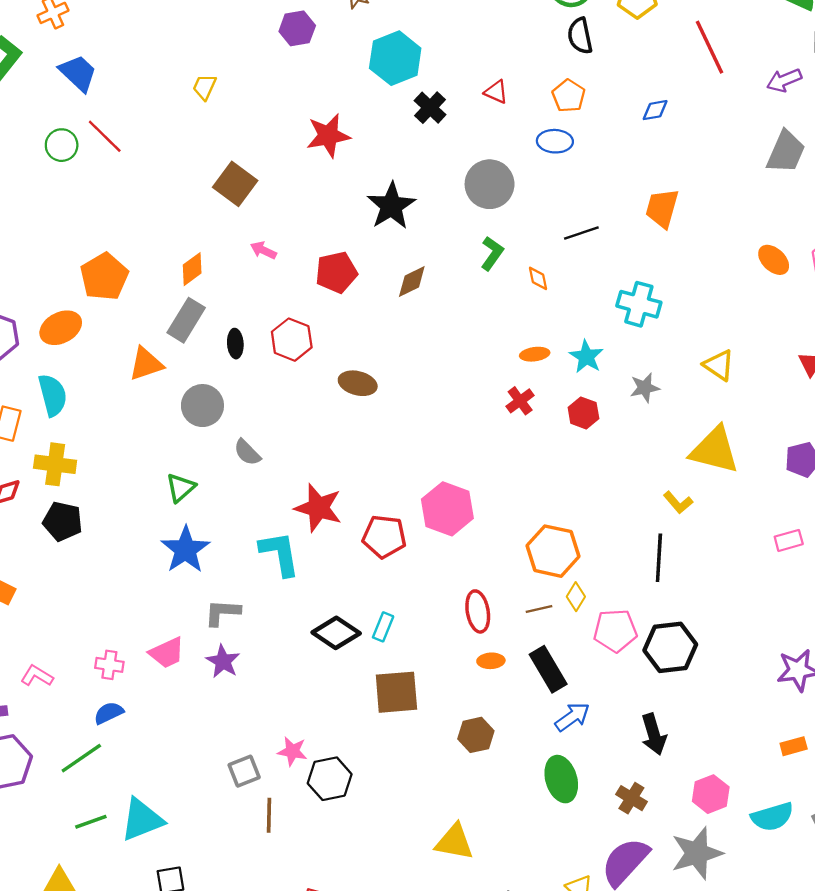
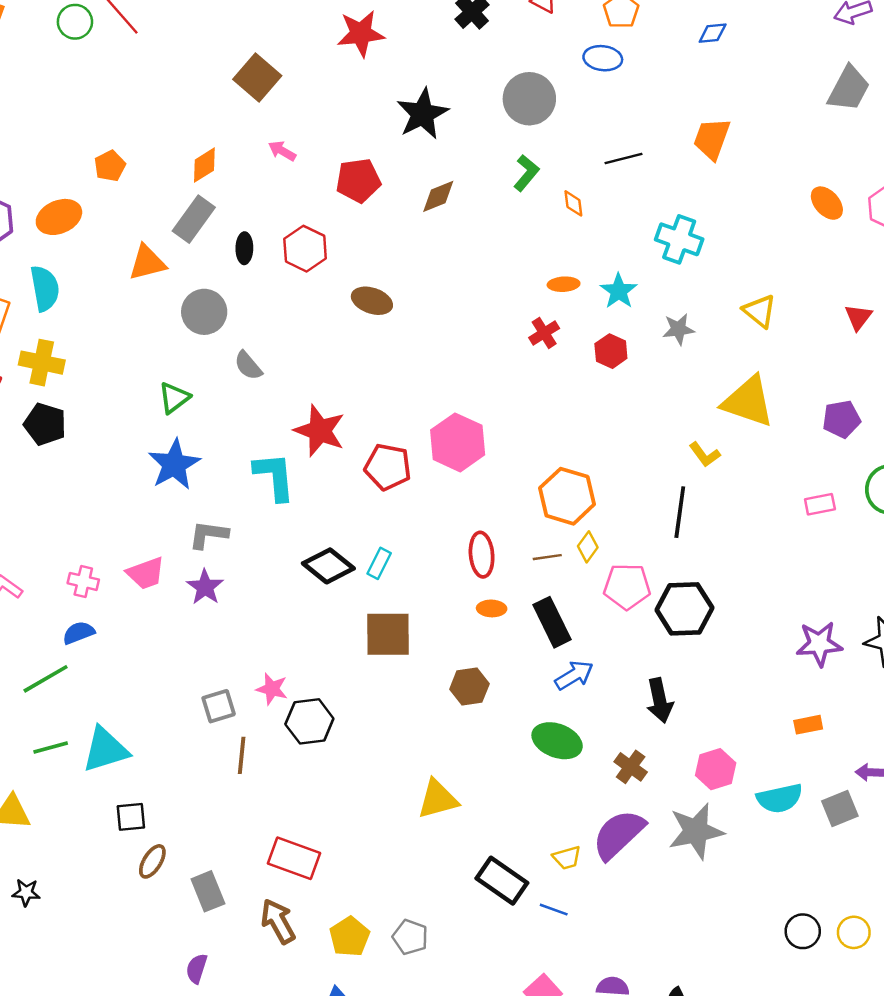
orange pentagon: (104, 277) -> (110, 166), size x0.6
green ellipse: (561, 779) -> (557, 741), turned -57
yellow triangle: (454, 842) -> (438, 799), turned -30

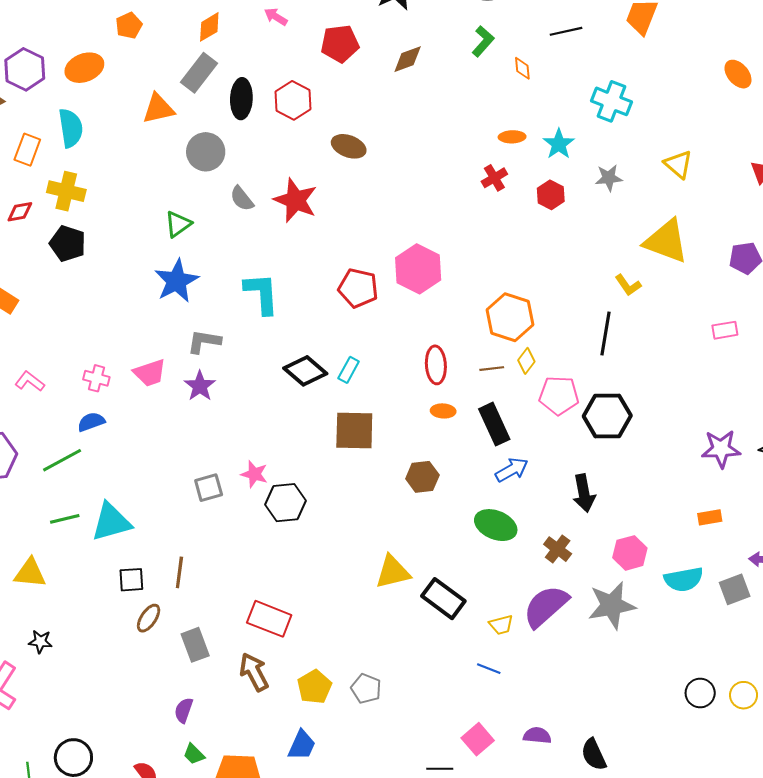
black ellipse: (244, 248) -> (241, 99), size x1.5
red star: (320, 431) -> (295, 200), moved
brown line: (242, 755) -> (179, 572), moved
black rectangle: (502, 881) -> (443, 599), moved

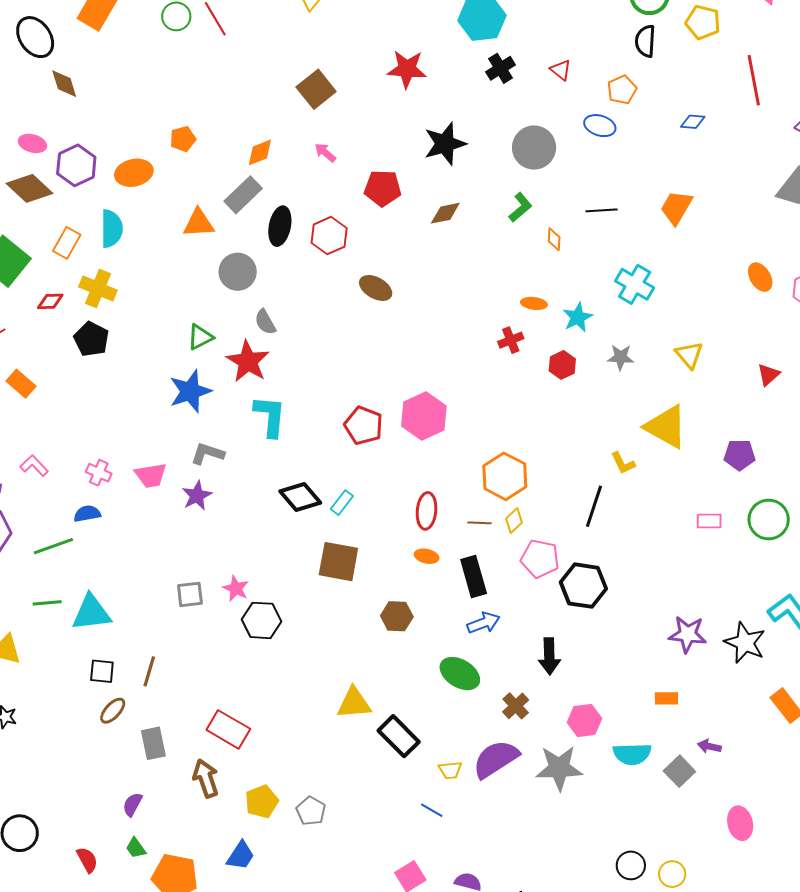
red star: (295, 200) -> (248, 361), moved
gray square: (735, 589) -> (679, 771), turned -32

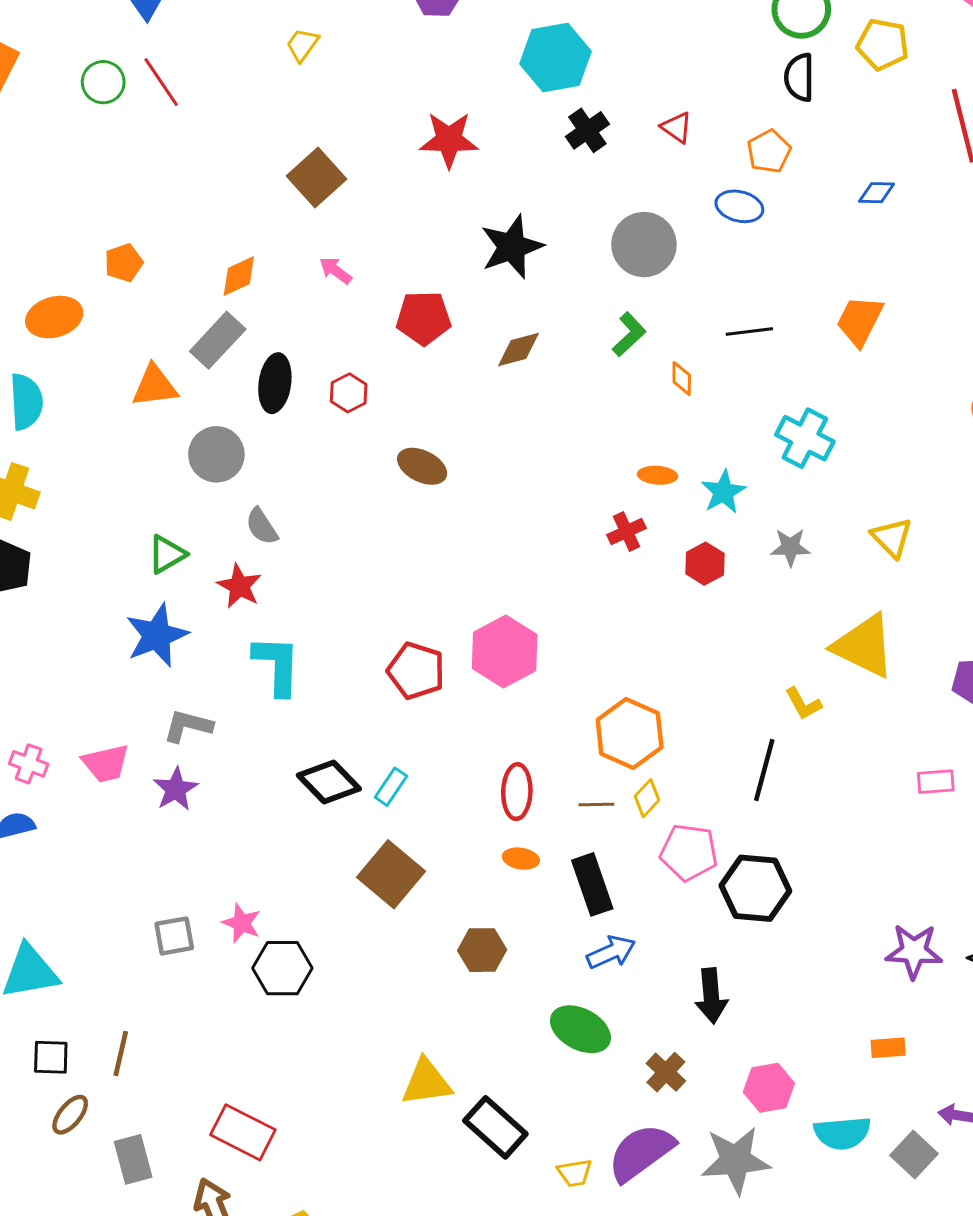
red hexagon: (329, 236) -> (349, 393), size x0.7
red star: (248, 361) -> (239, 586), size x0.7
brown square: (338, 562) -> (391, 874), turned 33

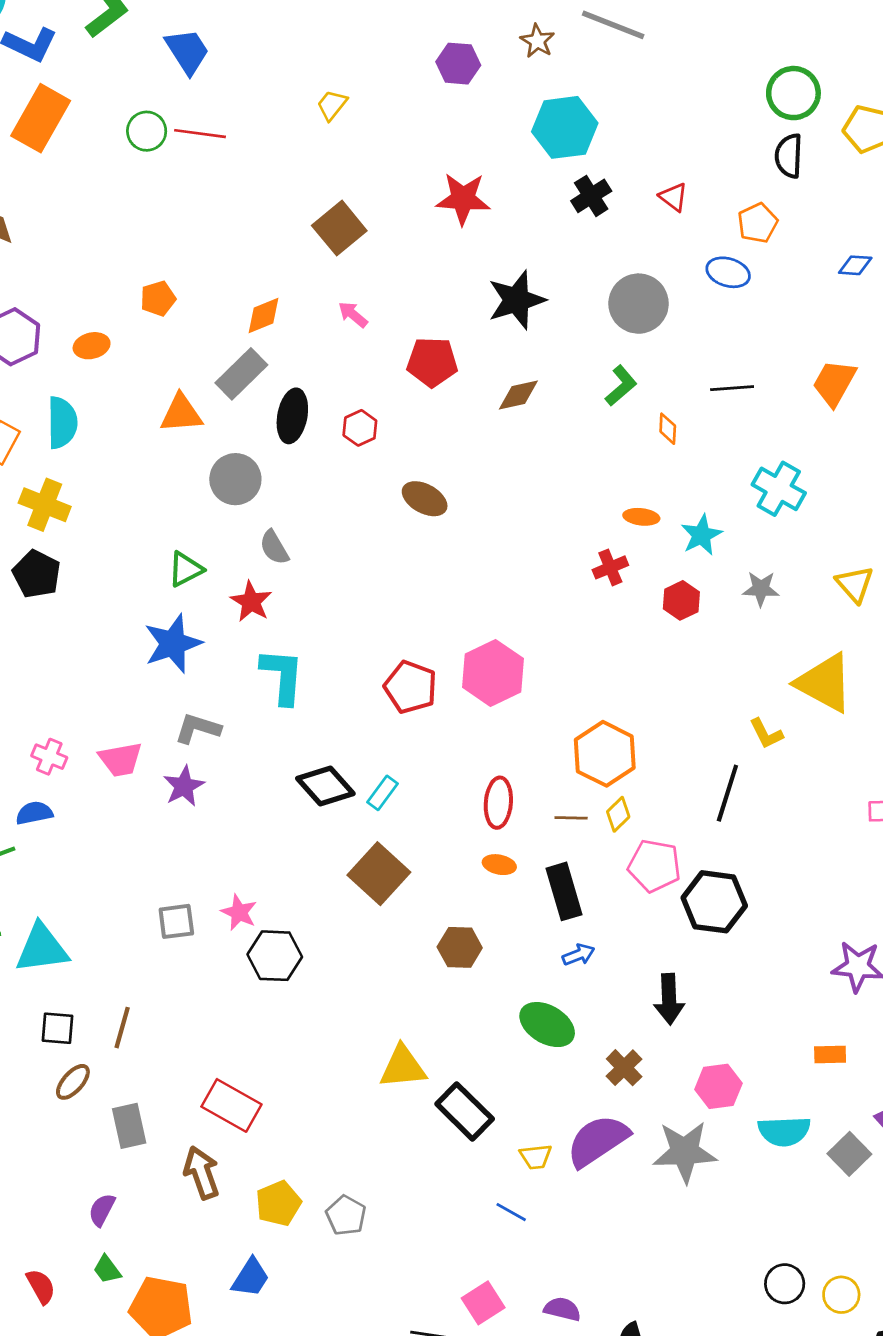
red line: (161, 82) -> (200, 134), turned -51
orange ellipse: (54, 317) -> (92, 346), size x0.7
blue arrow: (611, 952) -> (579, 955), size x0.7

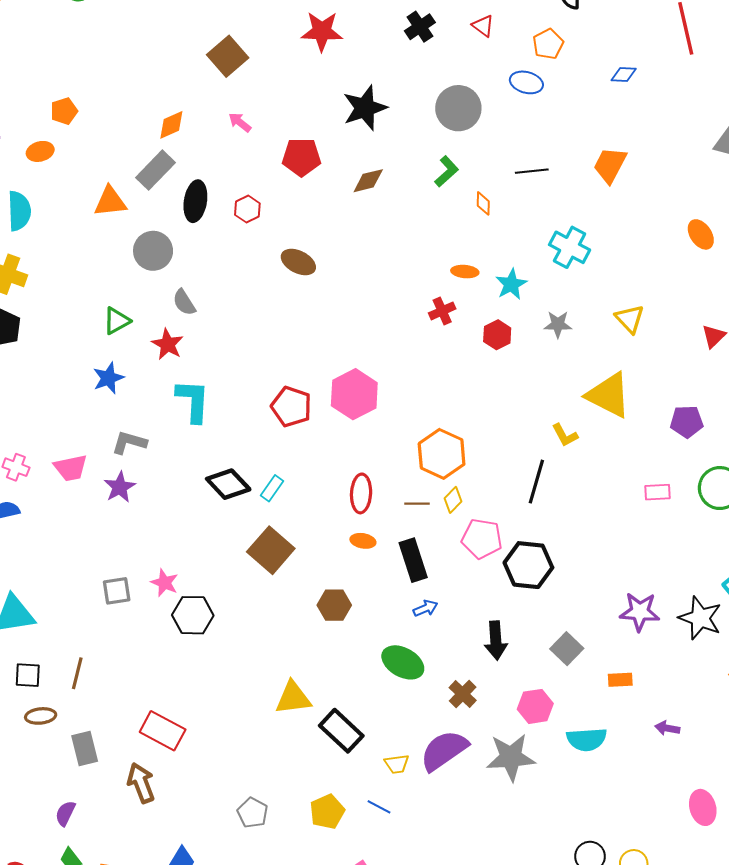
orange pentagon: (158, 299) -> (64, 111), moved
blue star: (173, 644) -> (108, 378), size x0.7
brown ellipse: (73, 1082) -> (41, 716), turned 44
gray square: (849, 1154) -> (567, 649), moved
yellow pentagon: (278, 1203) -> (327, 812), moved

